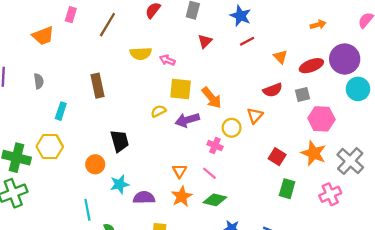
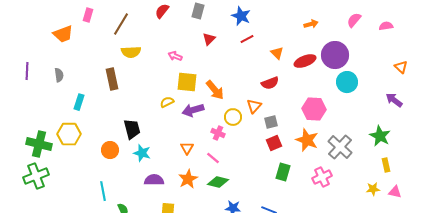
yellow semicircle: (141, 53) -> (131, 52), moved
gray square: (303, 94) -> (271, 122), moved
red square: (277, 157) -> (274, 143), turned 35
orange triangle: (179, 171) -> (187, 148), moved
cyan star: (120, 184) -> (142, 153), moved, turned 30

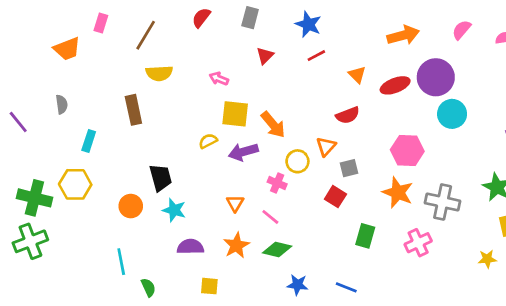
orange arrow: (311, 24) -> (403, 35), size x1.6
purple line: (27, 71) -> (18, 122), moved, turned -42
red square: (274, 143) -> (335, 197), moved, turned -35
gray cross: (340, 147) -> (443, 202), turned -30

